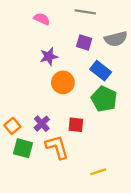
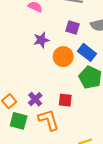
orange circle: (63, 82) -> (63, 57), moved

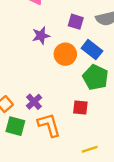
red square: (65, 100) -> (80, 108), moved

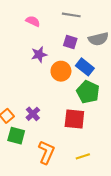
red square: (80, 108) -> (74, 119), size x1.5
orange L-shape: (49, 125) -> (46, 152), moved, turned 40

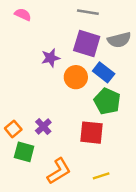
pink semicircle: (33, 21) -> (23, 15), moved
purple square: (70, 42) -> (87, 43), size x1.6
orange L-shape: (46, 152) -> (59, 171), turned 35

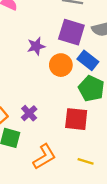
yellow line: (101, 176) -> (86, 161), turned 35

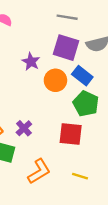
purple star: (36, 46) -> (31, 62), turned -30

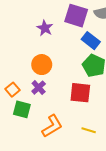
orange circle: (55, 80) -> (42, 65), moved

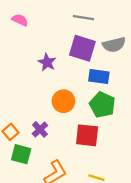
blue rectangle: (91, 41) -> (99, 76), turned -30
orange circle: (42, 65) -> (63, 101), moved

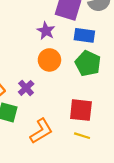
purple star: (47, 62) -> (46, 31), moved
red square: (87, 135) -> (81, 110), moved

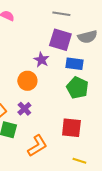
orange circle: (49, 60) -> (27, 81), moved
yellow line: (82, 136) -> (79, 161), moved

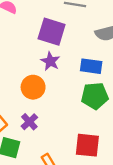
purple square: (60, 40) -> (52, 32), moved
green pentagon: (77, 88) -> (95, 96), turned -30

